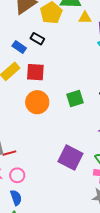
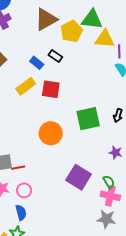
yellow triangle: (85, 18) -> (105, 39), size x1.5
green square: (75, 98) -> (88, 119), size x1.4
orange circle: (37, 102) -> (51, 133), moved

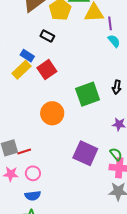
blue rectangle: (37, 63) -> (27, 56), moved
red square: (51, 89) -> (47, 70), turned -36
blue semicircle: (21, 213) -> (33, 196), turned 105

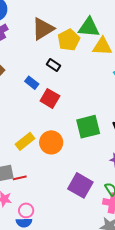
yellow rectangle: (22, 70) -> (25, 141), moved
red square: (47, 70) -> (50, 98), turned -30
pink circle: (33, 173) -> (26, 210), moved

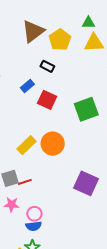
green triangle: (89, 27) -> (88, 23), moved, size x0.6
blue rectangle: (32, 83) -> (27, 86), turned -72
green square: (88, 127) -> (86, 109), moved

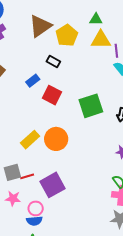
purple square: (86, 183) -> (52, 185), moved, turned 35

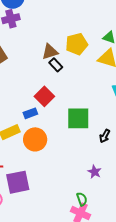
brown triangle: (40, 26) -> (50, 52), moved, size x0.7
blue rectangle: (33, 81) -> (30, 113), moved

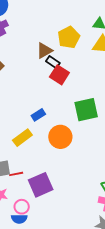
red square: (44, 96) -> (59, 75), moved
orange circle: (35, 139) -> (60, 137), moved

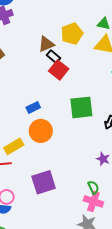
orange circle: (60, 137) -> (41, 131), moved
yellow rectangle: (22, 138) -> (14, 146), moved
purple square: (41, 185) -> (44, 182), moved

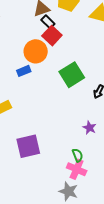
green square: (81, 107) -> (72, 75), turned -30
orange circle: (41, 131) -> (36, 51), moved

